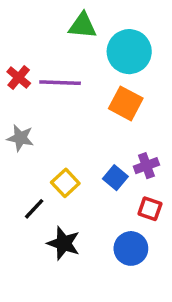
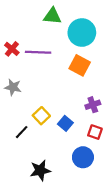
blue square: (115, 178) -> (65, 123), moved
black star: (64, 243) -> (40, 170), moved, turned -30

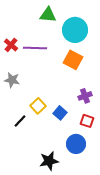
black star: (40, 170) -> (49, 161), moved

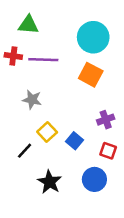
green triangle: (48, 15) -> (28, 25), moved
red cross: (11, 45) -> (13, 56), turned -32
gray star: (12, 80) -> (32, 100), moved
black star: (49, 161) -> (50, 182), moved, turned -30

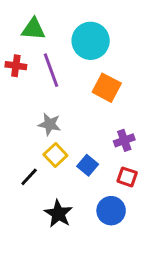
cyan circle: (93, 37) -> (91, 41), moved
purple line: (43, 60) -> (51, 70), turned 68
gray star: (32, 100) -> (50, 124), moved

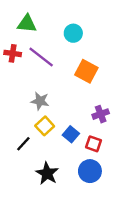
cyan circle: (91, 41) -> (73, 33), size x0.6
purple line: (51, 70) -> (41, 57), turned -32
red square: (127, 177) -> (93, 144), moved

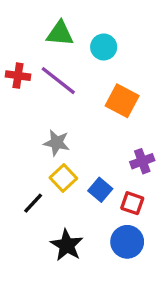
green triangle: (27, 24) -> (60, 34), moved

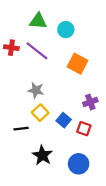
black line: (33, 203) -> (21, 129), turned 40
blue circle: (127, 242) -> (79, 164), moved

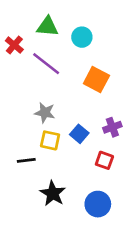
red cross: (11, 48) -> (14, 45), moved, turned 32
yellow square: (40, 113) -> (50, 140), turned -35
blue square: (64, 120) -> (79, 134), moved

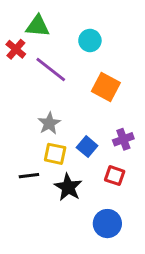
green triangle: (47, 26) -> (38, 26), moved
gray star: (45, 113) -> (49, 123), turned 30
black star: (53, 193) -> (68, 187), moved

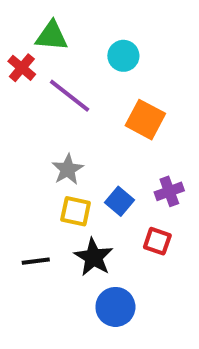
black line: (29, 176) -> (36, 261), moved
blue circle: (107, 224) -> (115, 307), moved

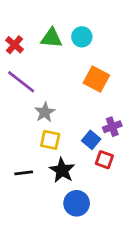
green triangle: (52, 36) -> (51, 38), moved
purple line: (70, 96) -> (21, 82), moved
blue square: (119, 201) -> (91, 140), moved

